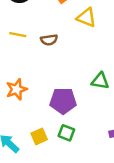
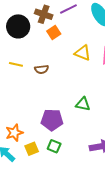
yellow triangle: (86, 18) -> (83, 53), moved
orange star: (17, 89) -> (14, 133), moved

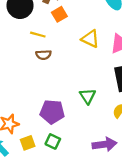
yellow line: (16, 64) -> (38, 35), moved
green triangle: (83, 104) -> (88, 96), turned 42

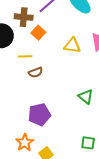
purple pentagon: (52, 112) -> (39, 114), moved
green square: (53, 141) -> (88, 143), moved

